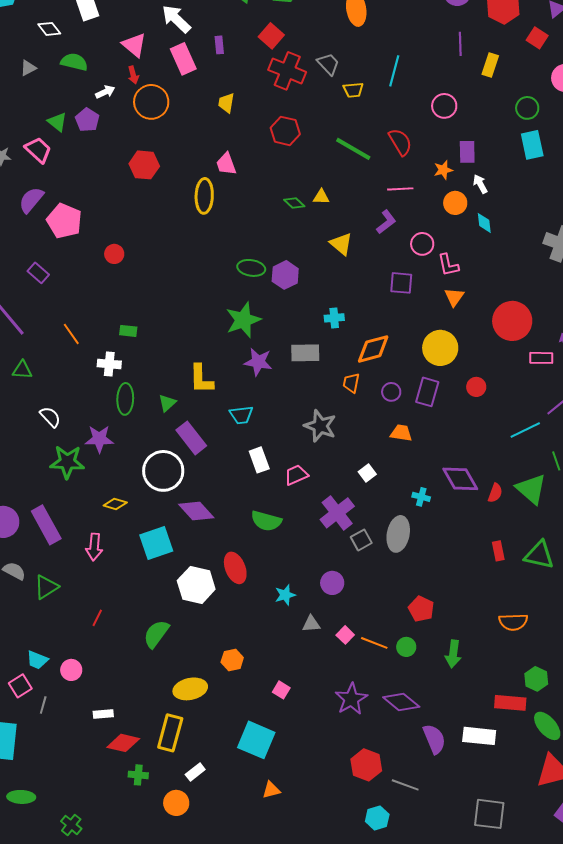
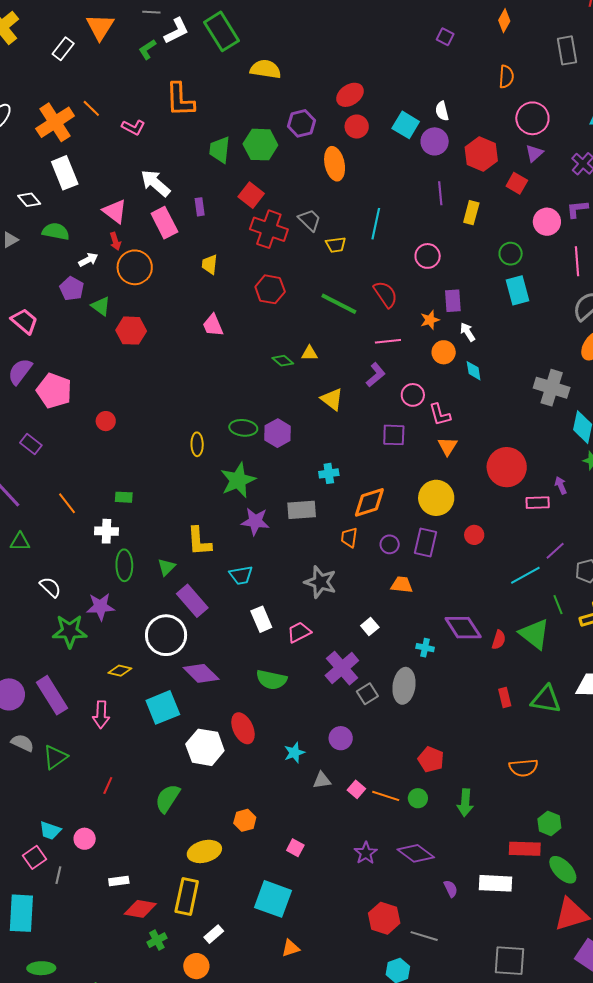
green triangle: (57, 122) -> (101, 306), moved
yellow ellipse: (204, 196) -> (197, 444), moved, size x0.7
purple star: (351, 699) -> (366, 853), size x0.7
purple semicircle: (434, 739) -> (451, 889), size x0.6
green cross: (138, 775) -> (157, 940), turned -30

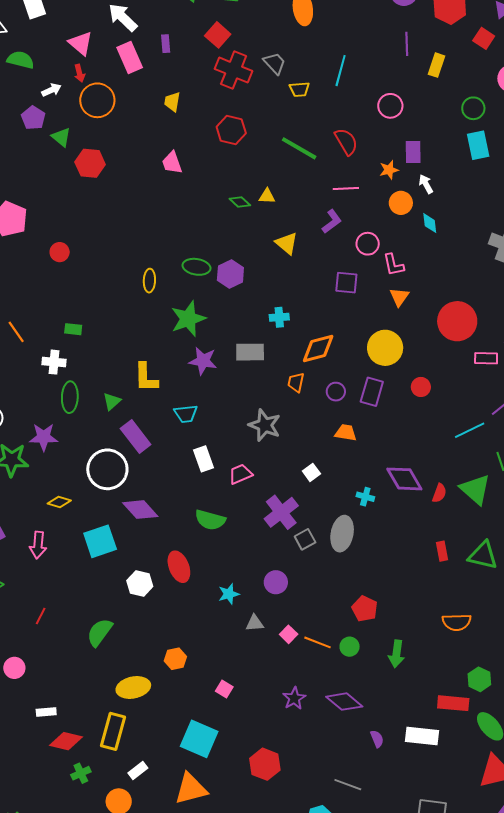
white hexagon: (205, 747) -> (140, 584), size x0.7
red hexagon: (384, 918) -> (265, 764), moved
orange triangle: (291, 948) -> (191, 789), moved, size x1.8

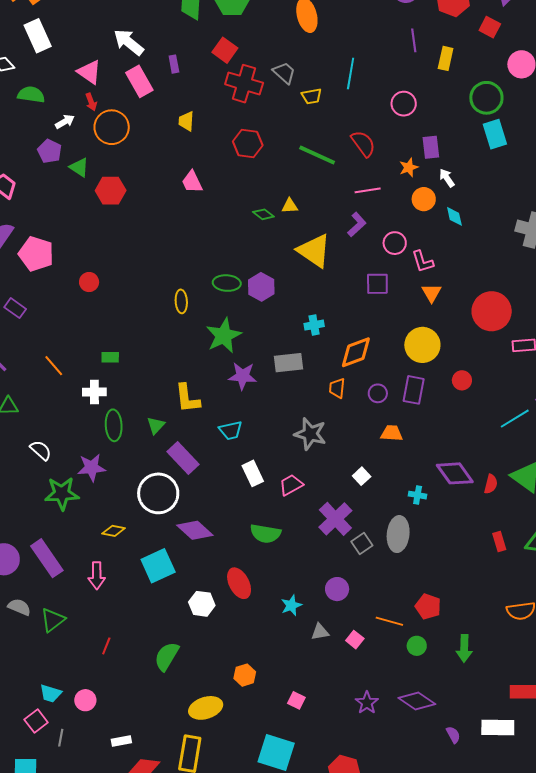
green circle: (473, 108) -> (486, 98), size x1.4
yellow triangle: (287, 243) -> (314, 251), size x1.5
orange line: (318, 642) -> (389, 621), moved

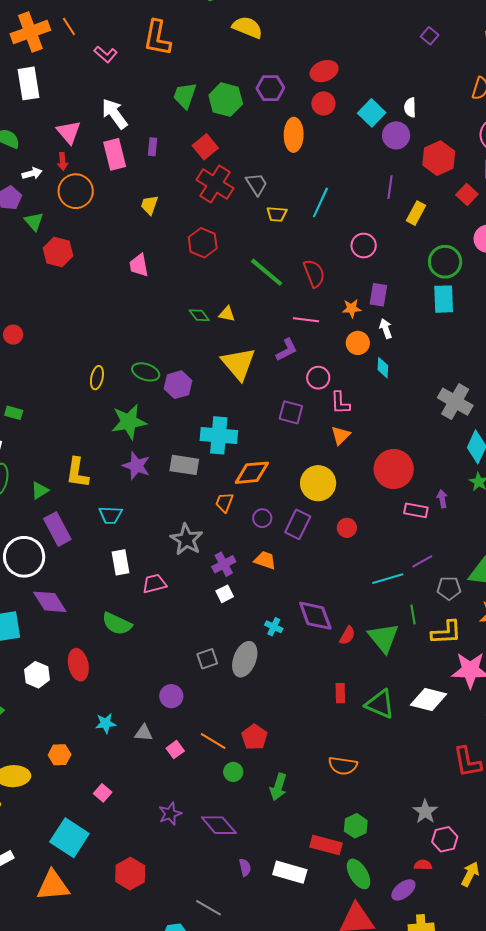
cyan cross: (314, 325) -> (219, 435), size x1.8
purple cross: (335, 519) -> (224, 564), moved, size x0.7
cyan star: (291, 605) -> (106, 723), moved

